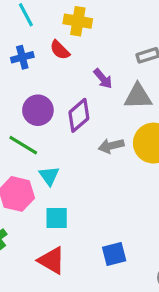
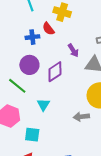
blue cross: (22, 57) -> (32, 37), moved
gray arrow: (111, 146) -> (81, 117), moved
cyan triangle: (49, 176) -> (43, 105), moved

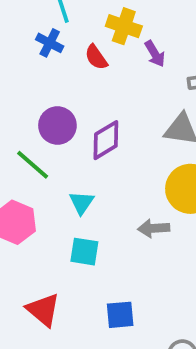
blue cross: (32, 37) -> (50, 43), moved, turned 32
purple arrow: (73, 50) -> (155, 54), moved
cyan square: (32, 135) -> (84, 252), moved

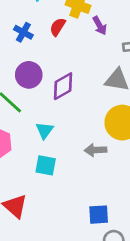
blue cross: (50, 43) -> (23, 32), moved
red semicircle: (96, 57) -> (58, 27), turned 66
blue square: (120, 315) -> (99, 215), moved

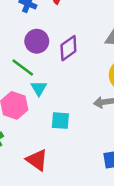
cyan triangle: (45, 130) -> (39, 88), moved

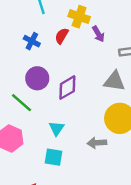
cyan triangle: (39, 88) -> (57, 128), moved

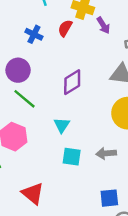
purple circle: (37, 78) -> (18, 70), moved
gray arrow: (97, 143) -> (106, 153), moved
cyan square: (53, 157) -> (72, 157), moved

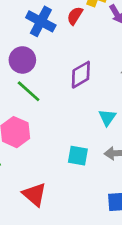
blue cross: (34, 34) -> (41, 21), size x1.5
cyan triangle: (62, 125) -> (107, 117), moved

